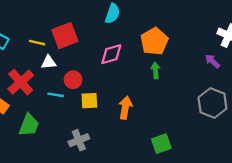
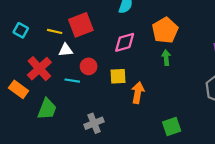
yellow square: (89, 101) -> (118, 76), moved

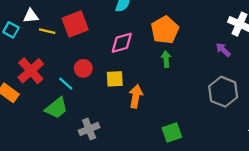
white triangle: (66, 50) -> (31, 16), moved
cyan line: (72, 81) -> (66, 84), turned 32
green trapezoid: (47, 109) -> (56, 108), moved, turned 30

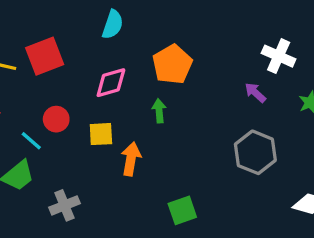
green arrow: (166, 59) -> (159, 111), moved

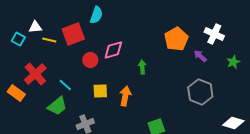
cyan semicircle: (113, 25) -> (96, 15), moved
orange pentagon: (172, 64) -> (176, 39), moved
red circle: (56, 119) -> (90, 60), moved
yellow square: (101, 134) -> (100, 91), moved

